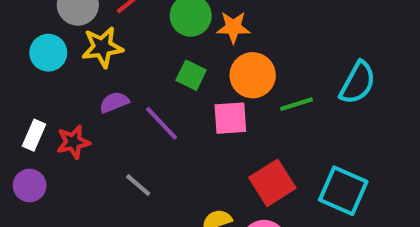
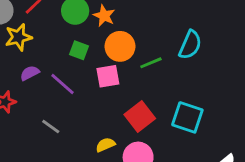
orange star: (233, 27) -> (104, 16), turned 30

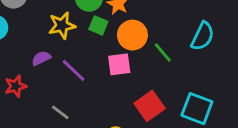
yellow star: (18, 37) -> (62, 25), moved
green square: (79, 50) -> (98, 25), moved
green line: (151, 63) -> (163, 53), turned 70

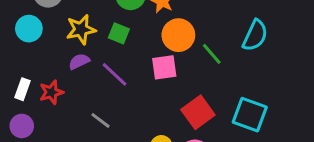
yellow star: (62, 25) -> (81, 29), moved
green square: (98, 25) -> (119, 33), moved

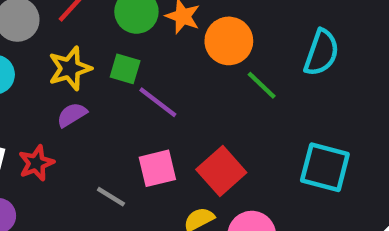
orange circle: (178, 35) -> (229, 41), moved
pink square: (164, 67) -> (157, 168), moved
purple line: (115, 74) -> (158, 102), moved
red square: (198, 112) -> (221, 171), moved

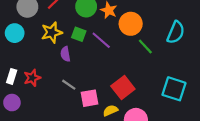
purple line: (158, 102) -> (101, 40), moved
purple semicircle: (72, 115) -> (65, 54), moved, turned -72
pink square: (157, 168) -> (90, 98), moved
gray line: (111, 197) -> (69, 85), moved

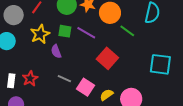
red square: (123, 87) -> (107, 58), moved
pink square: (90, 98) -> (86, 87), turned -36

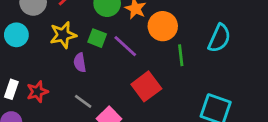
green line: (127, 31) -> (181, 55), turned 35

